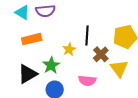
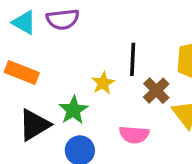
orange rectangle: (32, 39) -> (22, 73), moved, turned 36

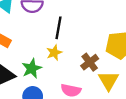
black line: (133, 59) -> (58, 28), moved

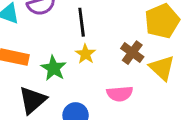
green star: (32, 68) -> (54, 68), moved

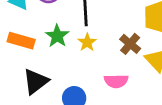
green star: (54, 68) -> (57, 36), moved

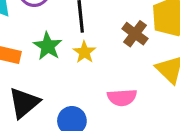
brown cross: (130, 44) -> (135, 34), moved

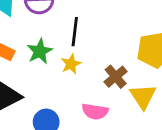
brown cross: (135, 34) -> (116, 77), moved

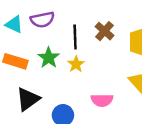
brown cross: (116, 77) -> (104, 31), moved

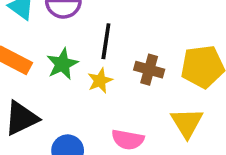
brown cross: (104, 31) -> (149, 70), moved, turned -36

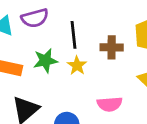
green star: (62, 64) -> (45, 61), turned 30

